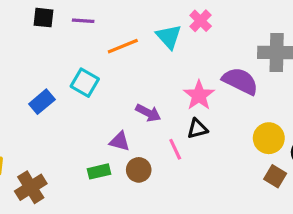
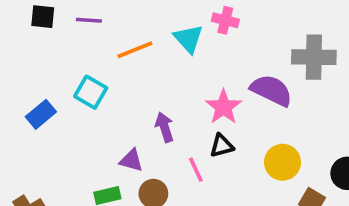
pink cross: (201, 21) -> (225, 20), turned -30
purple arrow: (148, 113) -> (164, 127), turned -135
yellow circle: (269, 138) -> (283, 162), moved

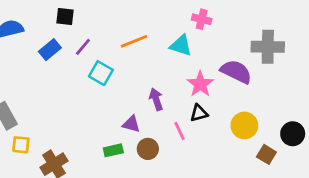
purple line: (89, 20) -> (83, 47), moved, turned -54
cyan triangle: (188, 39) -> (181, 45), moved, turned -30
blue rectangle: (41, 114) -> (50, 50), moved

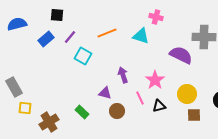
pink star: (200, 84) -> (155, 80), moved
black triangle: (199, 113) -> (159, 106), moved
green rectangle: (113, 150) -> (82, 112), moved, turned 56
brown square: (266, 154) -> (194, 115), moved, turned -32

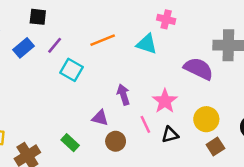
brown square: (194, 115) -> (215, 146), turned -32

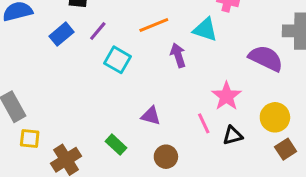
purple arrow: (123, 95) -> (178, 55), moved
brown circle: (116, 141) -> (166, 157), moved

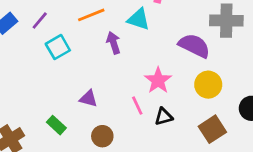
cyan square: (118, 60) -> (58, 47), turned 30
yellow circle: (275, 117) -> (208, 85), moved
brown square: (286, 149) -> (212, 129), size x1.4

